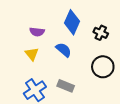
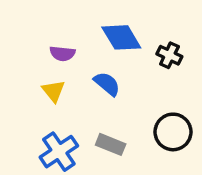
blue diamond: (72, 22) -> (121, 37), turned -55
black circle: (103, 67) -> (173, 132), moved

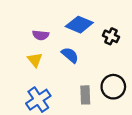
blue diamond: (121, 37) -> (79, 25), turned -36
gray rectangle: (111, 144) -> (85, 95), moved, turned 66

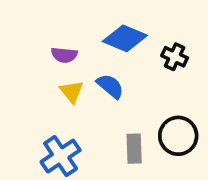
yellow triangle: (35, 60) -> (72, 92), moved

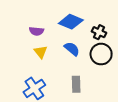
blue semicircle: (110, 86) -> (72, 49), moved
black circle: (178, 136) -> (101, 54), moved

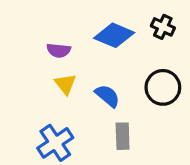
black cross: (99, 32) -> (163, 27), moved
blue semicircle: (72, 49) -> (107, 96), moved

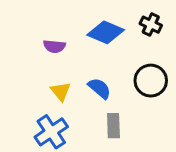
yellow triangle: (65, 84) -> (61, 91), moved

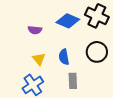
black cross: (151, 25) -> (97, 16), size x1.6
blue semicircle: (99, 88) -> (64, 57), turned -140

